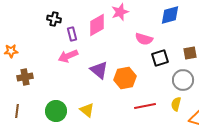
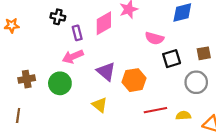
orange star: (11, 51) -> (12, 25), moved
yellow semicircle: (176, 104) -> (183, 116), moved, turned 72
yellow triangle: (87, 110) -> (100, 105), moved
green circle: (56, 111) -> (60, 83), moved

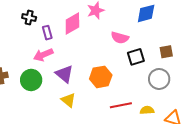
purple triangle: (106, 72) -> (64, 74), moved

